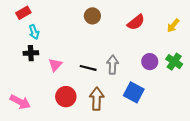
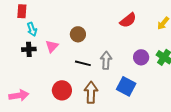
red rectangle: (23, 13) -> (22, 11), turned -56
brown circle: (92, 16) -> (78, 34), moved
pink triangle: (55, 65) -> (52, 46), moved
pink arrow: (20, 102) -> (19, 95), turned -36

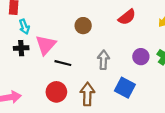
brown circle: (78, 34) -> (83, 26), moved
pink triangle: (52, 46) -> (46, 45), size x1.5
black line: (83, 63) -> (63, 63), moved

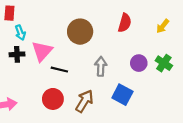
red semicircle: (127, 17) -> (125, 23), turned -36
brown circle: (83, 26) -> (80, 32), size x1.5
brown arrow: (87, 94) -> (84, 101), turned 30

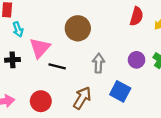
red semicircle: (125, 23) -> (137, 16), moved
black cross: (17, 54) -> (13, 60), moved
red circle: (53, 99) -> (41, 101), moved

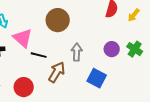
pink triangle: (40, 48) -> (23, 38), turned -30
brown arrow: (82, 98) -> (57, 72), moved

